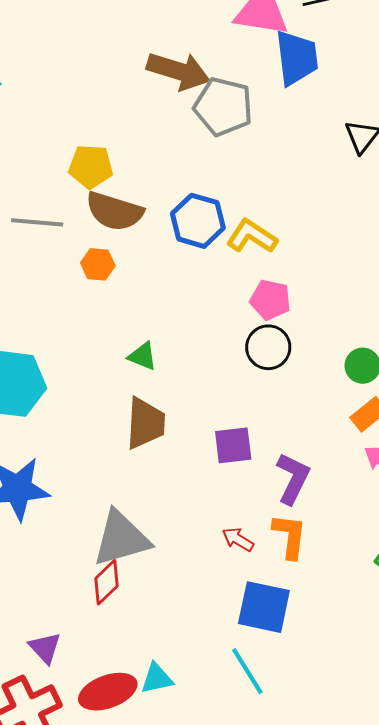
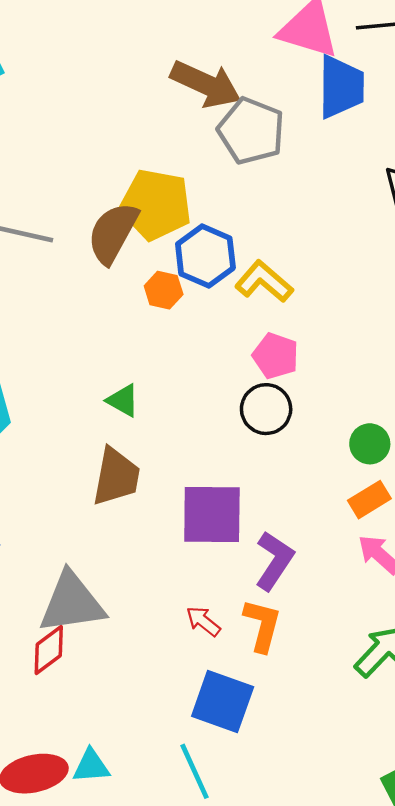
yellow pentagon: (91, 167) -> (156, 205), moved, size x1.4
brown semicircle: (114, 211) -> (113, 233), turned 94
orange hexagon: (98, 264) -> (164, 290), moved
purple square: (233, 445) -> (212, 515), size x1.5

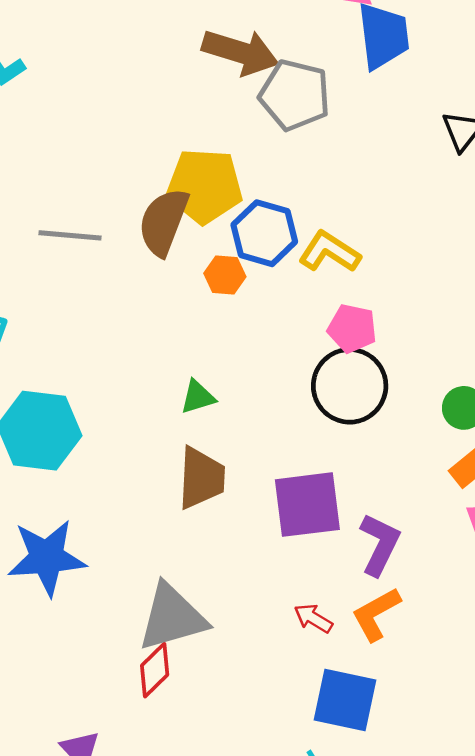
green triangle: (123, 401) -> (198, 397), turned -39
black circle: (266, 409) -> (350, 386), size x1.4
orange L-shape: (262, 625) -> (376, 614), turned -126

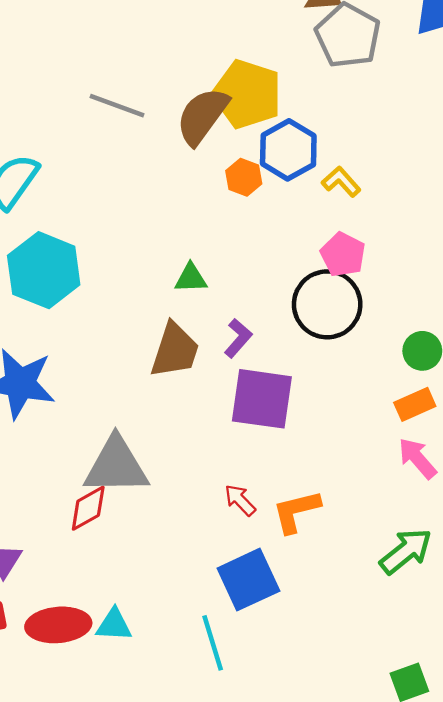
yellow L-shape: (329, 252) -> (341, 182), size x0.7
purple L-shape: (380, 544) -> (238, 338), moved, size x0.7
blue square: (345, 700) -> (248, 580), turned 38

